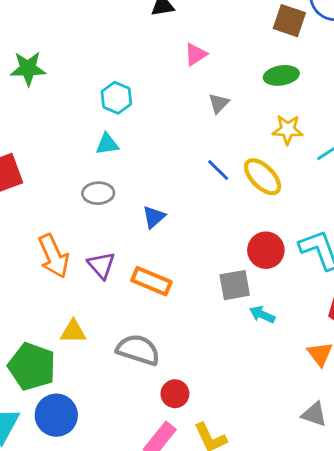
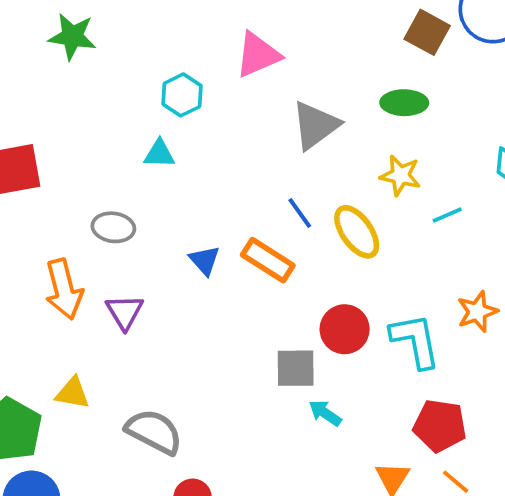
pink triangle: (196, 54) -> (258, 55), moved, size x1.5
gray triangle: (219, 103) -> (315, 125), size x1.8
gray ellipse: (98, 193) -> (113, 227), moved
blue triangle: (154, 217) -> (205, 260), turned -40
orange rectangle: (151, 281) -> (268, 260), moved

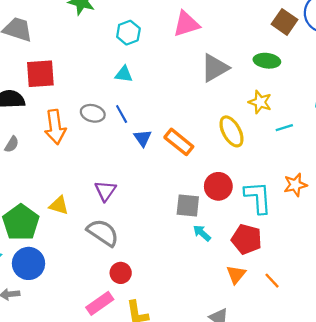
cyan hexagon: (182, 95) -> (128, 33), moved
blue line: (300, 213) -> (122, 114), moved
orange arrow: (64, 289) -> (55, 127), moved
purple triangle: (125, 312) -> (105, 191), moved
red pentagon: (440, 426) -> (247, 239), moved

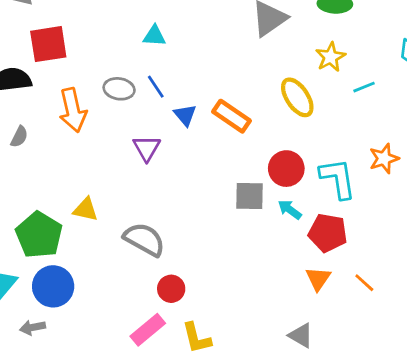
yellow star: (260, 102) -> (330, 57), turned 30
purple triangle: (105, 191) -> (147, 148), moved
cyan arrow: (202, 233) -> (290, 210), moved

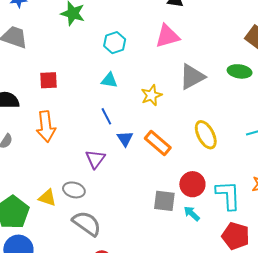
red square: (48, 44) -> (49, 80), moved, size x0.7
yellow star: (330, 57) -> (151, 95), moved
gray ellipse: (119, 89) -> (74, 190), moved
red pentagon: (328, 233) -> (236, 236), moved

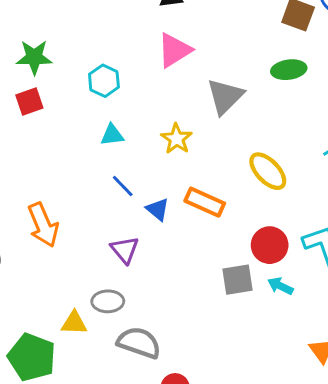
red square: (49, 80) -> (29, 101), moved

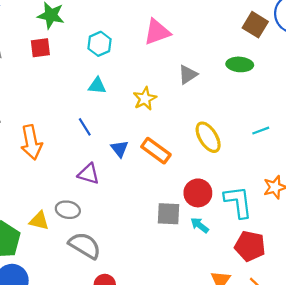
gray triangle: (225, 96) -> (188, 75), size x0.7
blue line: (123, 186) -> (85, 127), moved
purple triangle: (125, 250) -> (89, 174), turned -45

